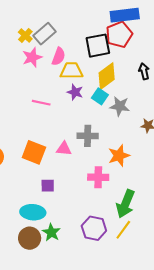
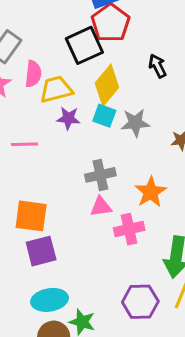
pink triangle: (64, 149) -> (101, 207), moved
purple square: (48, 186) -> (41, 251), moved, size x1.5

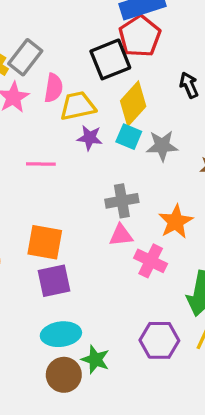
pink cross: (129, 229) -> (151, 261), turned 36

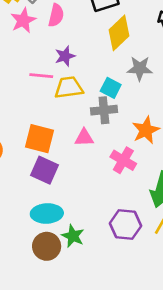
yellow trapezoid: (78, 106) -> (69, 88), moved
cyan square: (129, 137) -> (111, 88), moved
purple star: (90, 138) -> (65, 56), moved, turned -30
pink triangle: (121, 235) -> (84, 138), moved
purple square: (54, 281) -> (44, 170), turned 32

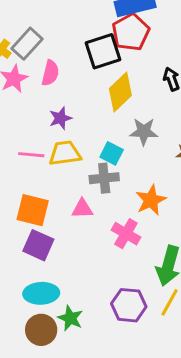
pink line: (41, 76) -> (31, 155), moved

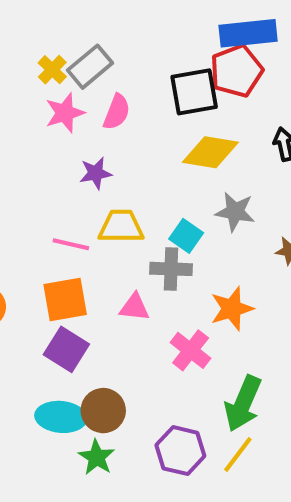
yellow diamond: (120, 92) -> (210, 152), turned 45
purple star: (60, 118) -> (96, 173), moved
pink line: (31, 155) -> (71, 244), moved
orange square: (33, 210) -> (65, 299), turned -32
brown circle: (41, 330) -> (103, 411), moved

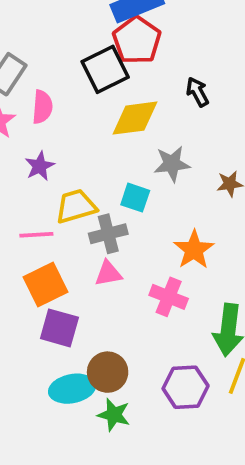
gray cross: (171, 269) -> (108, 234), moved

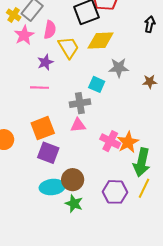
black arrow: (197, 92) -> (150, 24), moved, turned 35
yellow trapezoid: (76, 206) -> (69, 47), moved, turned 70
pink line: (36, 235) -> (39, 88), moved
orange star: (194, 250) -> (128, 142), moved

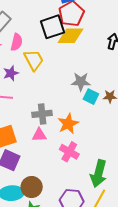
yellow diamond: (101, 40) -> (71, 36), moved
cyan square: (97, 84) -> (91, 97), moved
orange star: (128, 142) -> (68, 124), moved

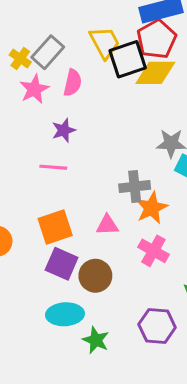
yellow trapezoid: (34, 60) -> (104, 43), moved
gray cross: (42, 114) -> (135, 187), moved
brown circle: (32, 187) -> (95, 276), moved

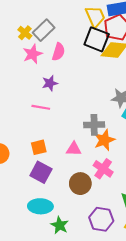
yellow trapezoid: (104, 43) -> (95, 17), moved
black square: (128, 59) -> (97, 39), turned 35
orange square: (55, 227) -> (39, 147), size x0.7
brown circle: (95, 276) -> (80, 184), moved

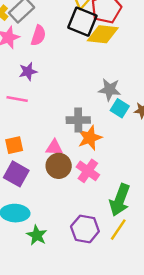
brown circle: (80, 184) -> (59, 166), moved

